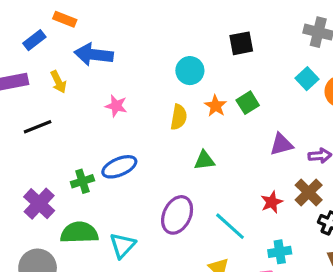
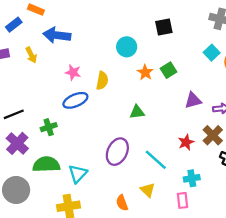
yellow semicircle: (179, 117) -> (102, 81), moved
black line: (38, 127) -> (14, 114), moved
blue ellipse: (119, 167) -> (75, 100), moved

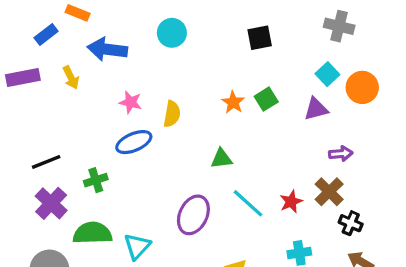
cyan circle: (127, 47) -> (172, 33), moved
purple triangle: (193, 100) -> (316, 109), moved
cyan line: (156, 160) -> (248, 203), moved

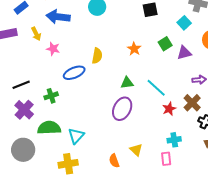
cyan square: (327, 74) -> (184, 23), moved
green square: (266, 99) -> (165, 44), moved
pink star: (131, 102) -> (53, 49), moved
cyan line: (248, 203) -> (156, 88), moved
purple ellipse: (193, 215) -> (122, 109), moved

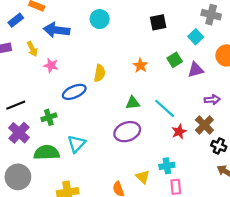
purple ellipse: (122, 109) -> (127, 132), turned 45
cyan triangle: (76, 136) -> (76, 144), moved
cyan cross: (174, 140) -> (167, 166), moved

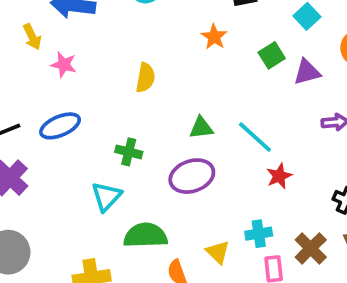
orange star: (140, 65) -> (214, 37), moved
blue ellipse: (74, 92) -> (60, 126), moved
green cross: (49, 117) -> (129, 152), moved, turned 32
brown cross: (204, 125) -> (311, 248), moved
green semicircle: (47, 153) -> (145, 235), moved

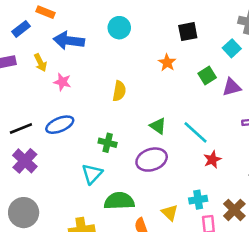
green triangle: (201, 128) -> (158, 126), turned 42

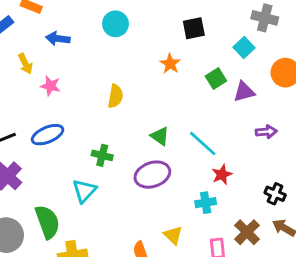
blue arrow: (69, 41) -> (58, 39), size x0.7
cyan cross: (198, 200) -> (206, 203), moved
green semicircle: (119, 201) -> (47, 222), moved, turned 72

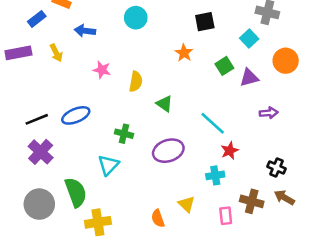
pink star: (50, 86) -> (102, 70), moved
green triangle: (160, 136) -> (164, 104), moved
brown cross: (247, 232) -> (252, 201), turned -30

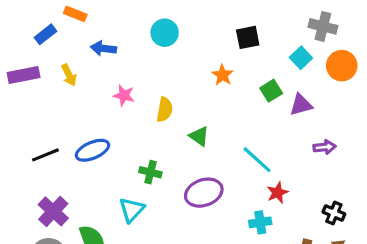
orange circle: (286, 61) -> (342, 66), moved
purple cross: (41, 152) -> (53, 211), moved

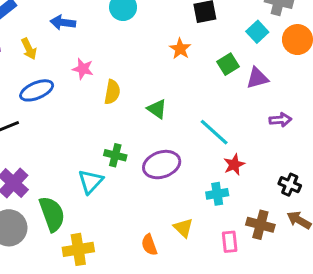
yellow semicircle: (165, 110) -> (112, 92), moved
blue ellipse: (92, 150) -> (37, 90), moved
green cross: (150, 172) -> (115, 155), moved

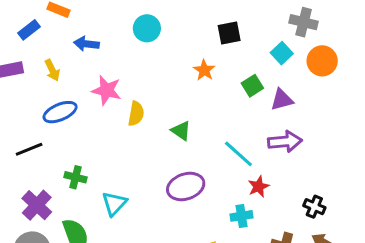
pink star: (83, 69) -> (107, 90), size x1.4
purple arrow: (280, 120) -> (285, 142), moved, size x1.5
green cross: (115, 155) -> (76, 177), moved

